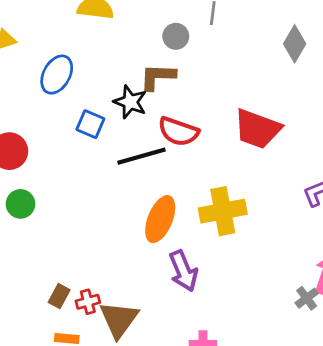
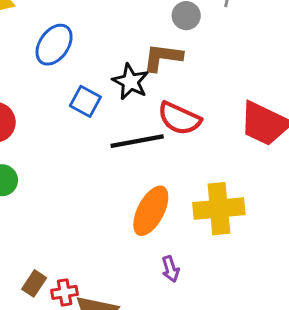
purple arrow: (183, 271) -> (170, 269), size x0.6

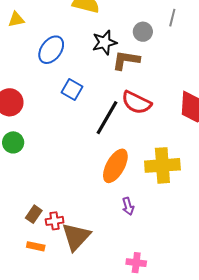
black star: (130, 82) -> (104, 42), moved, turned 30
black line: (137, 141) -> (107, 118), turned -51

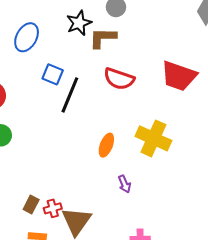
black line: (107, 118) -> (70, 95), moved
yellow cross: (162, 165) -> (153, 138), turned 36
orange ellipse: (115, 166) -> (106, 145), size x0.7

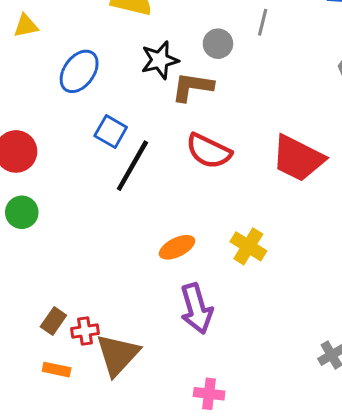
yellow cross: (153, 138) -> (248, 246), size x0.7
orange ellipse: (106, 145) -> (177, 247), turned 35
purple arrow: (124, 184) -> (196, 309), size x1.8

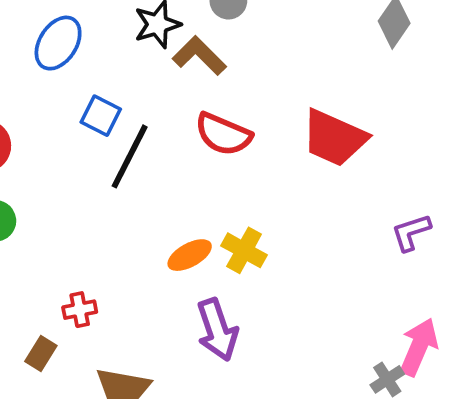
brown L-shape: (192, 87) -> (199, 56), turned 39
yellow cross: (248, 246) -> (244, 250), moved
red cross: (85, 331) -> (80, 310), moved

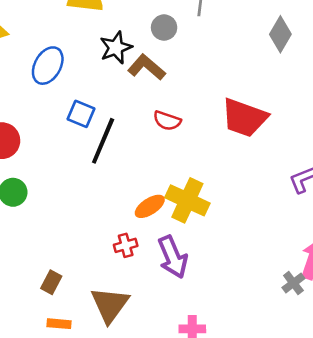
red semicircle: (223, 134) -> (167, 121), size x0.7
yellow cross: (244, 250) -> (187, 200), size x1.4
red cross: (80, 310) -> (126, 245), moved

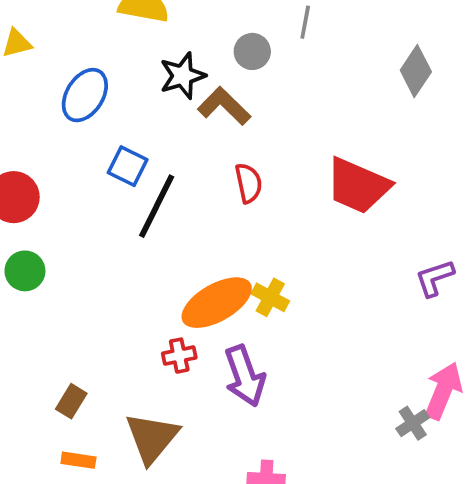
red semicircle: (167, 121) -> (249, 183), turned -124
yellow cross: (187, 200) -> (270, 297), size x0.6
orange ellipse: (150, 206) -> (217, 303), size x1.6

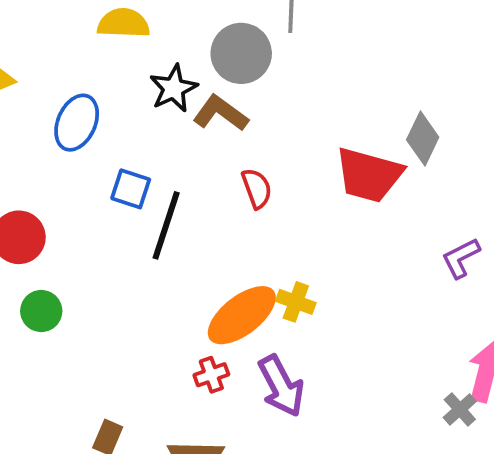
gray circle: (252, 51) -> (241, 53), size x1.6
gray diamond: (416, 71) -> (423, 138), moved

